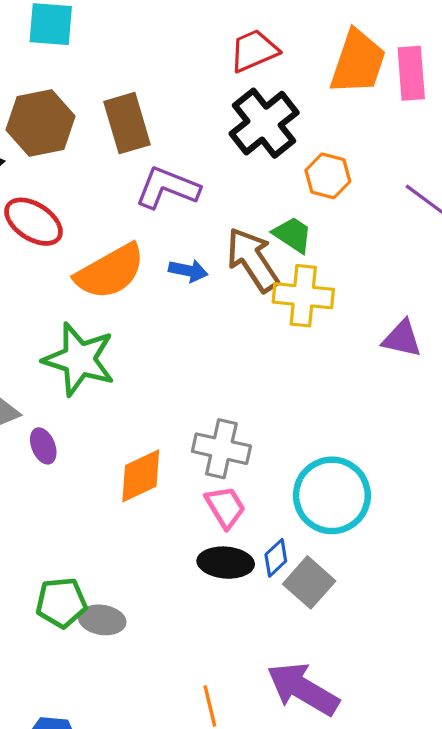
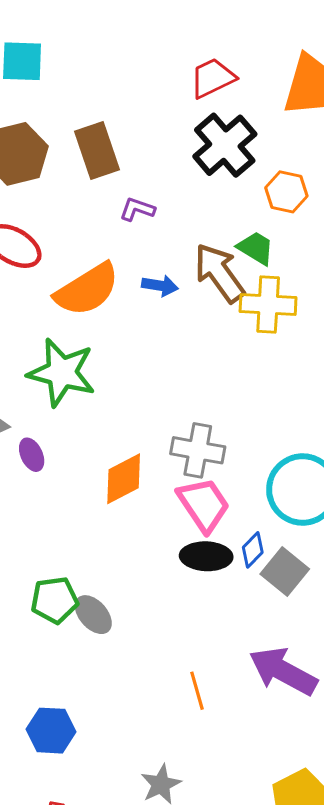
purple L-shape: (167, 188) -> (137, 209), size x0.6
pink trapezoid: (225, 507) -> (204, 505), size x1.4
gray ellipse: (102, 620) -> (93, 615), turned 42

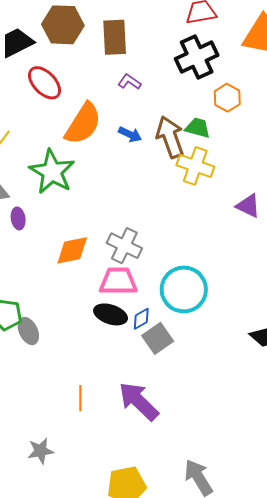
green trapezoid: (256, 248) -> (198, 128), turned -32
orange semicircle: (87, 290) -> (83, 124), turned -42
pink trapezoid: (204, 505) -> (118, 281), turned -72

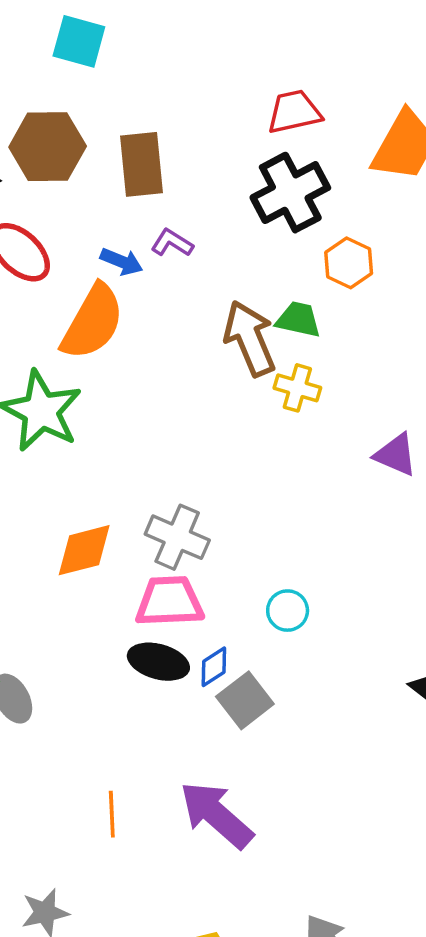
blue arrow: (130, 134) -> (122, 262), moved
yellow cross: (195, 166) -> (297, 388), size x0.7
cyan circle: (184, 289) -> (288, 611), size x0.5

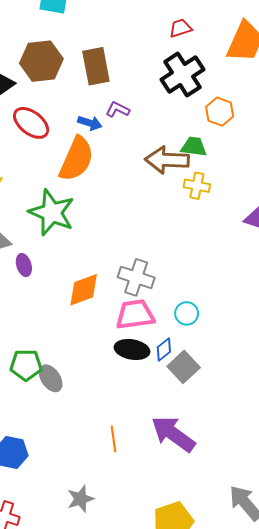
red trapezoid: (294, 112) -> (180, 28), size x0.7
brown arrow: (250, 338) -> (167, 160), turned -60
cyan circle: (288, 611) -> (187, 313), moved

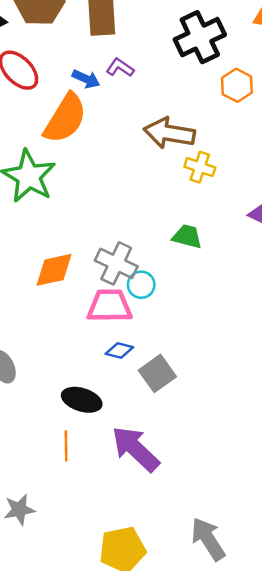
green trapezoid: (194, 147) -> (187, 237), moved
cyan circle: (187, 313) -> (141, 285), moved
black ellipse: (132, 349) -> (82, 400), moved
blue diamond: (164, 349) -> (119, 350), moved, turned 45

